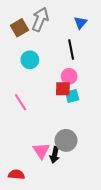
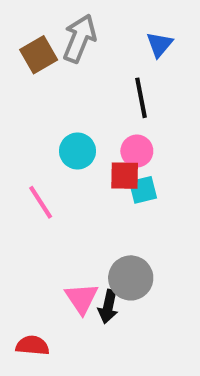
cyan circle: (30, 60) -> (77, 151), moved

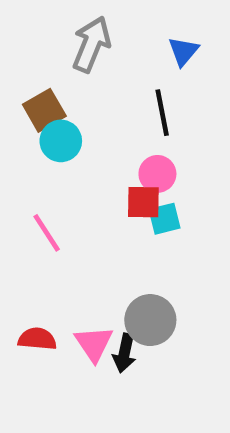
brown square: (39, 55) -> (44, 110), moved
cyan circle: (77, 151) -> (61, 141), moved
red semicircle: (32, 346) -> (37, 339), moved

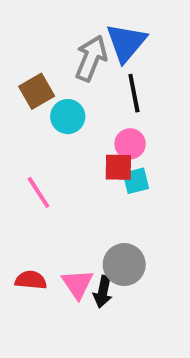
gray arrow: (91, 44) -> (91, 58), moved
blue triangle: (183, 51) -> (126, 43), moved, size x1.6
cyan circle: (61, 141) -> (68, 117), moved

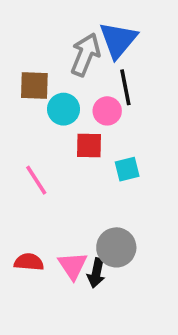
brown square: (37, 91) -> (34, 85), turned 32
pink circle: (130, 144) -> (107, 111), moved
red square: (118, 167) -> (89, 146), moved

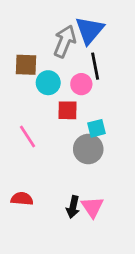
gray circle: (116, 247) -> (88, 149), moved
pink triangle: (73, 266) -> (92, 207), moved

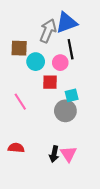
blue triangle: (90, 30) -> (66, 23), turned 30

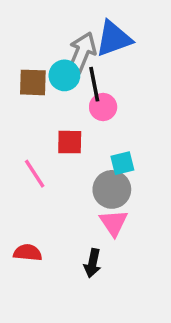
black line: (71, 49) -> (94, 84), moved
cyan circle: (36, 62) -> (64, 75), moved
red square: (50, 82) -> (70, 142), moved
pink triangle: (68, 154) -> (114, 223), moved

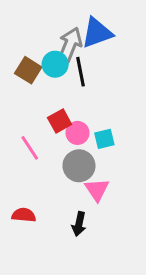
brown square: (33, 82) -> (28, 70), turned 30
pink circle: (103, 107) -> (77, 133), moved
red square: (70, 142) -> (60, 121), turned -30
gray circle: (112, 189) -> (79, 166), moved

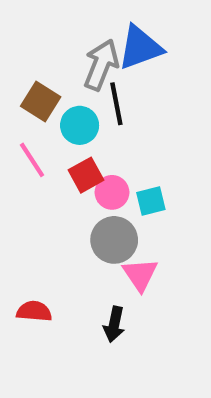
cyan circle: (55, 64) -> (80, 125), moved
pink line: (30, 148) -> (32, 160), moved

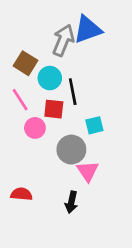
black line: (116, 104) -> (73, 92), moved
red square: (86, 175) -> (54, 109), turned 35
pink circle: (112, 192) -> (35, 128), moved

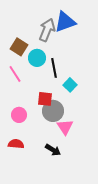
red square: (54, 109) -> (45, 99), moved
cyan square: (94, 125) -> (70, 85), moved, turned -32
pink circle: (35, 128) -> (19, 115), moved
black arrow: (71, 202) -> (53, 150), turned -70

